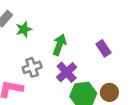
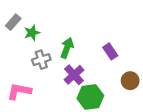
gray cross: (32, 67) -> (41, 60), moved
brown circle: (109, 92) -> (130, 81), moved

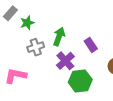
purple rectangle: (110, 51) -> (91, 45), moved

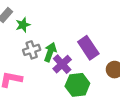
green arrow: (59, 36) -> (50, 52), moved
purple rectangle: (91, 45) -> (88, 48), size x1.5

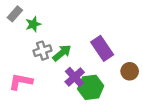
green arrow: (50, 52) -> (62, 53), turned 30
purple cross: (62, 64) -> (75, 77), moved

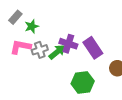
purple cross: (75, 77) -> (68, 44), moved, turned -30
pink L-shape: (21, 82) -> (20, 47), moved

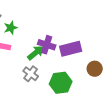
purple rectangle: (93, 48) -> (71, 49), turned -70
gray cross: (40, 50) -> (31, 74), moved, turned -35

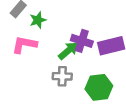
gray cross: (31, 74) -> (62, 76), turned -35

